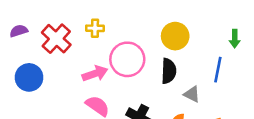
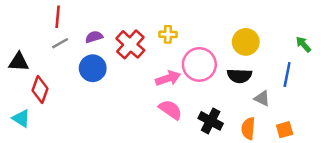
green arrow: (235, 39) -> (303, 44), turned 138
black semicircle: (169, 71) -> (239, 76), turned 90
blue circle: (29, 77) -> (93, 68), moved

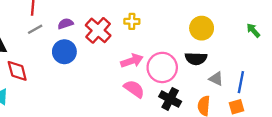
pink circle: (199, 64) -> (162, 67), moved
blue line: (287, 75) -> (241, 82), moved
red diamond: (40, 90) -> (17, 71), turned -35

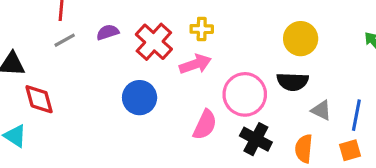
blue circle: (64, 52) -> (140, 98), moved
pink arrow: (132, 61) -> (195, 64), moved
pink semicircle: (134, 89) -> (205, 125), turned 80

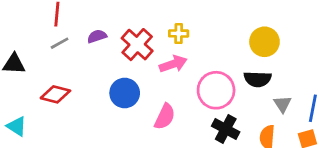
red diamond: (39, 99) -> (55, 94), moved, turned -60
gray triangle: (321, 110) -> (282, 104), turned 30
pink semicircle: (205, 125) -> (165, 117), moved

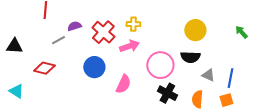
gray line: (60, 43) -> (58, 40), moved
gray triangle: (282, 104) -> (208, 75), turned -32

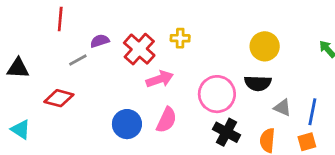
pink arrow: (129, 46) -> (160, 79), moved
blue circle: (94, 67) -> (127, 124), moved

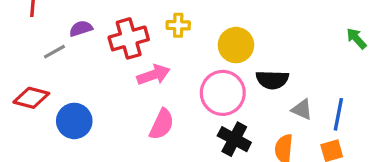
yellow circle: (265, 46) -> (236, 45), moved
red cross: (139, 49) -> (129, 38), turned 32
blue circle: (127, 124) -> (74, 121), moved

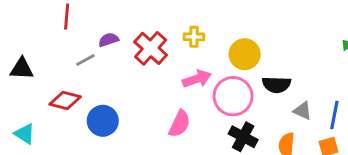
red cross: (129, 38) -> (151, 48), turned -32
pink arrow: (153, 75) -> (197, 79), moved

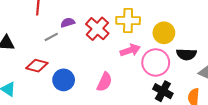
yellow cross: (194, 37) -> (128, 20), size x1.6
pink semicircle: (179, 124) -> (105, 82), moved

